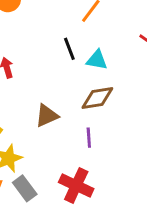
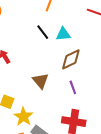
brown triangle: (47, 116) -> (41, 81), turned -30

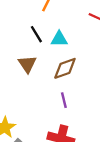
brown triangle: (41, 81) -> (27, 64), moved

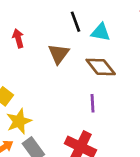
brown diamond: (65, 68) -> (101, 67), turned 60

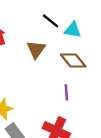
black line: (76, 22) -> (51, 21), turned -30

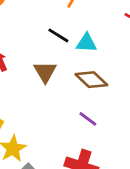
purple line: (66, 92) -> (88, 119), turned -42

